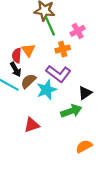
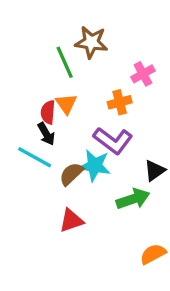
green line: (50, 26) -> (65, 62), moved
brown semicircle: (28, 81) -> (71, 174), moved
cyan star: (47, 90) -> (95, 166), turned 30

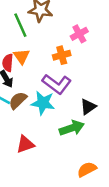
brown semicircle: (71, 174) -> (18, 100), moved

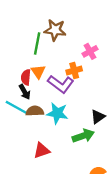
green line: (20, 25) -> (37, 43), turned 35
purple L-shape: (57, 84) -> (61, 84), moved
brown semicircle: (18, 100) -> (35, 111), turned 42

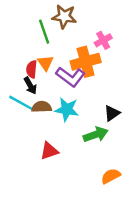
green line: (37, 43) -> (44, 32), turned -30
orange cross: (74, 71) -> (86, 62), size x1.6

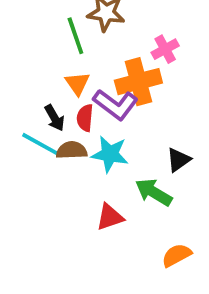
red semicircle: (32, 69) -> (85, 118), moved
green arrow: (96, 135) -> (154, 192), turned -130
red triangle: (49, 151) -> (110, 217), moved

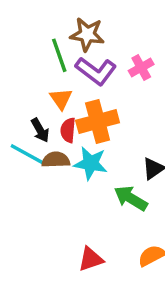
orange cross: (138, 82) -> (98, 122), moved
purple L-shape: (116, 104) -> (96, 71), moved
red triangle: (110, 217) -> (91, 259), moved

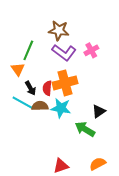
green line: (59, 55) -> (28, 50), moved, turned 42
orange triangle: (61, 99) -> (18, 69), moved

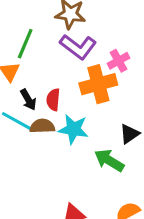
pink cross: (91, 50) -> (119, 61), moved
orange cross: (65, 83) -> (98, 84), moved

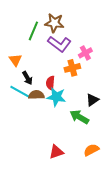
green line: (25, 44) -> (33, 31), moved
orange cross: (98, 84) -> (72, 68), size x0.7
red semicircle: (53, 100) -> (50, 83), moved

